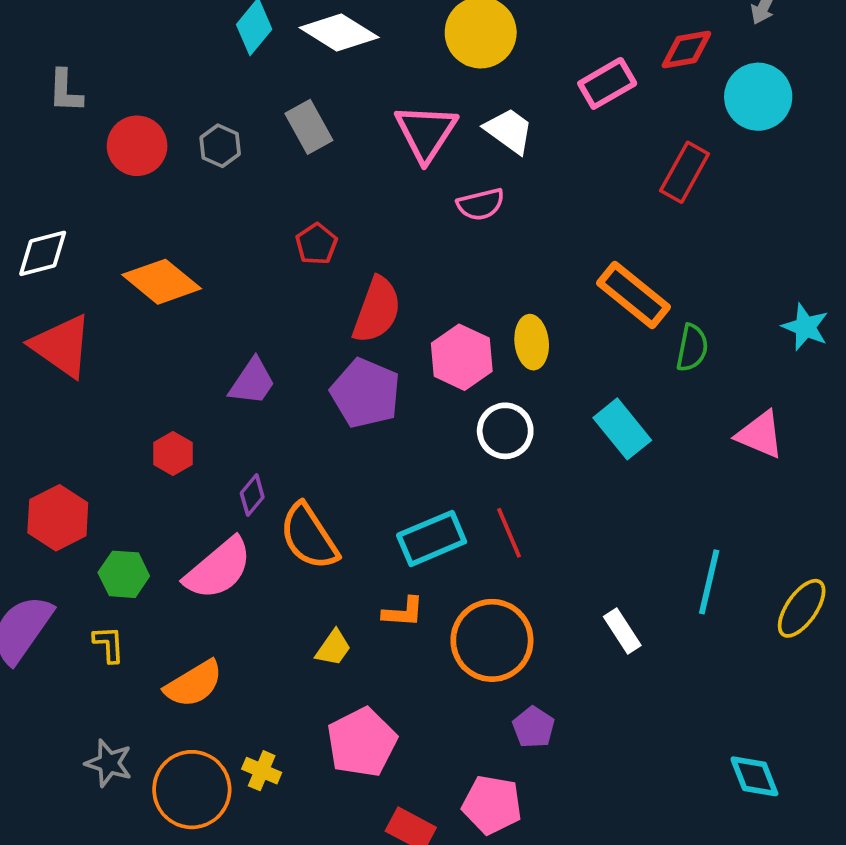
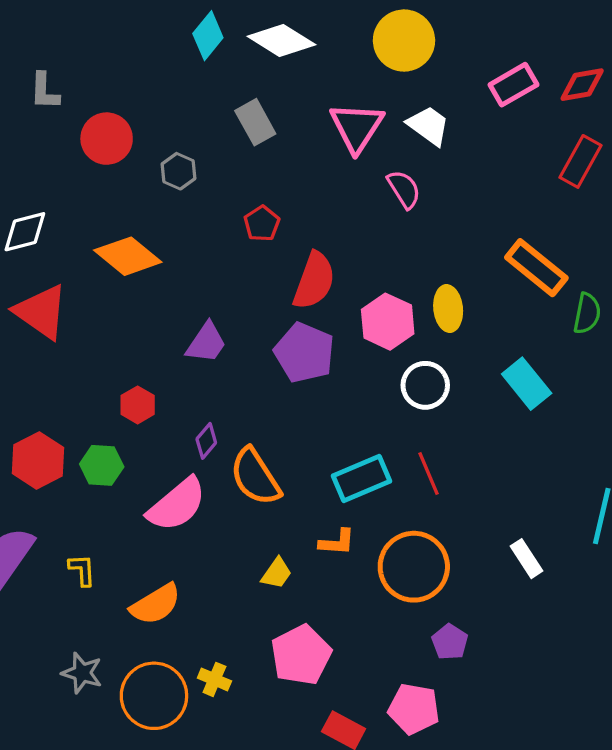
red diamond: (686, 49) -> (582, 85), moved
gray hexagon: (220, 146) -> (178, 171), moved
pink semicircle: (481, 204) -> (404, 189), turned -108
green hexagon: (124, 574) -> (102, 465), moved

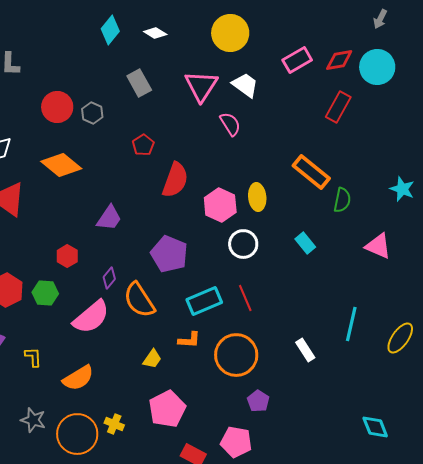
white diamond: (281, 41) -> (155, 33), size x0.6
red circle: (107, 139) -> (57, 107), moved
purple pentagon: (304, 353) -> (169, 254), moved
cyan rectangle: (527, 384) -> (305, 243), size x0.7

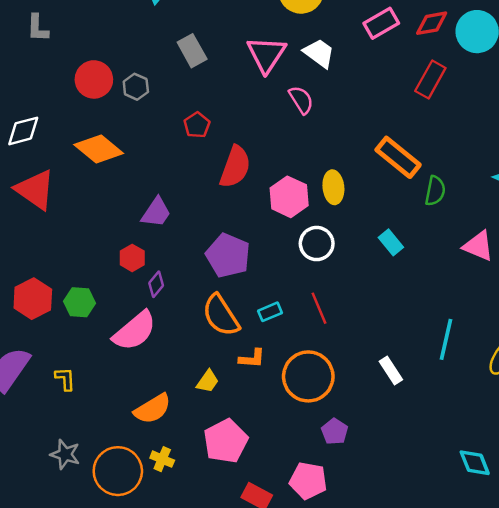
red hexagon: (67, 256) -> (132, 258), moved
orange semicircle: (139, 300) -> (221, 315), moved
cyan rectangle: (204, 301) -> (270, 312), size x0.6
orange semicircle: (78, 378) -> (153, 409), moved

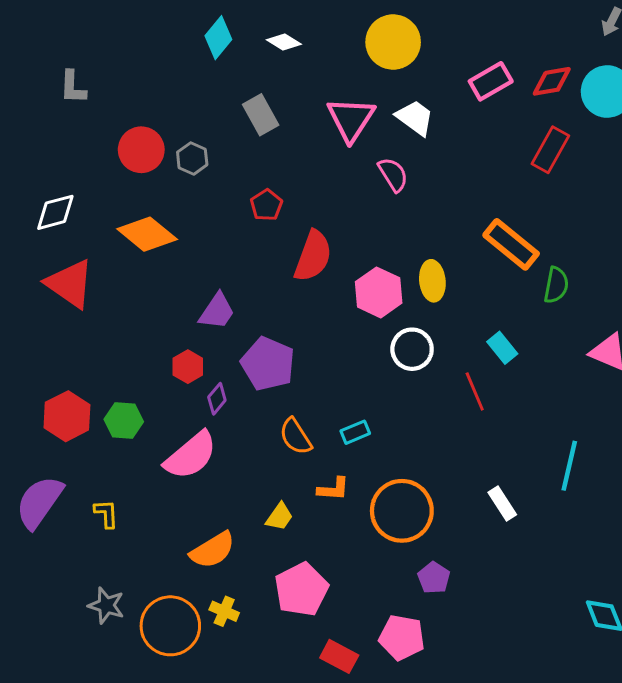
purple pentagon: (228, 256) -> (268, 364), moved
red line: (319, 308) -> (475, 391), moved
orange semicircle: (221, 315) -> (296, 437), size x0.7

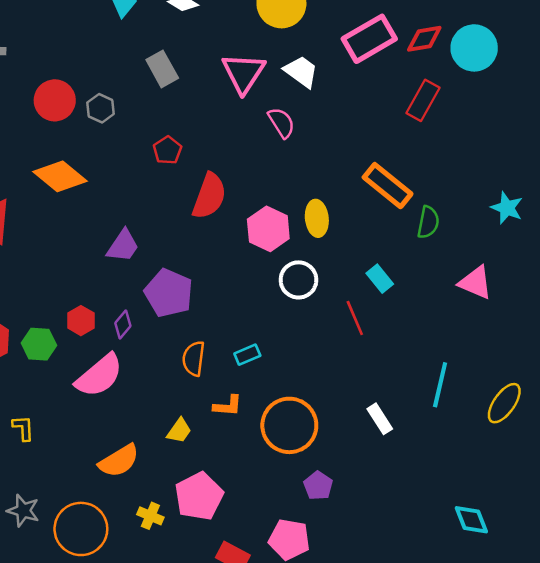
pink rectangle: (491, 81) -> (369, 39), size x1.4
red hexagon: (188, 367) -> (81, 321), moved
orange semicircle: (296, 437) -> (194, 359), turned 40
yellow cross: (224, 611) -> (150, 516), moved

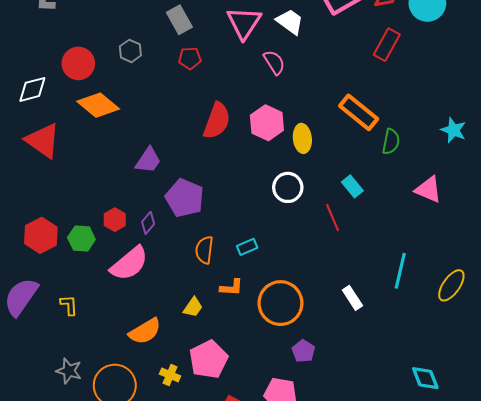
red circle: (55, 100) -> (78, 63), moved
red pentagon: (167, 150) -> (190, 58), moved, turned 30
pink hexagon: (268, 229) -> (267, 123), moved

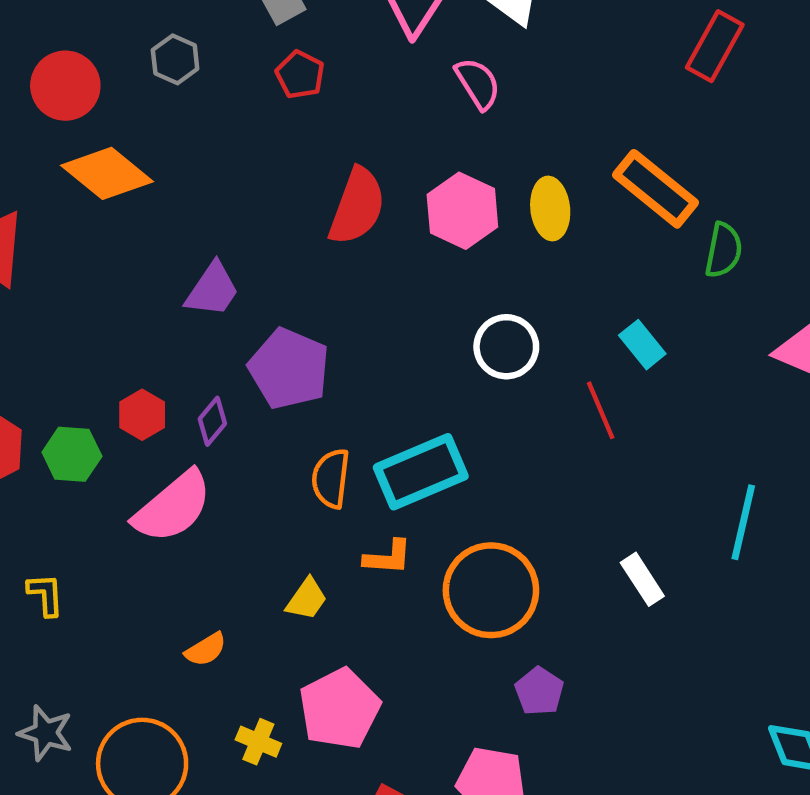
red pentagon: (190, 58) -> (300, 75), turned 30
yellow ellipse: (302, 138) -> (550, 209), moved
cyan rectangle: (247, 247) -> (421, 472), size x2.0
orange semicircle: (145, 331) -> (206, 650), size x0.6

